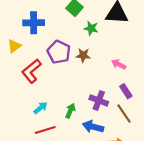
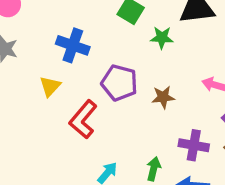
blue cross: (34, 23) -> (73, 45), turned 30
brown star: (83, 55) -> (163, 97), moved

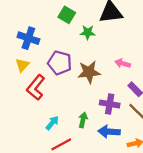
yellow triangle: (50, 86) -> (22, 65), moved
brown star: (163, 97) -> (89, 72), size x1.5

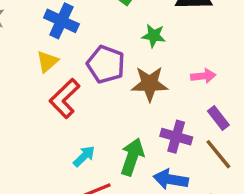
green star: (88, 32) -> (154, 36), moved
pink arrow: (123, 63) -> (203, 76), turned 152
green arrow: (83, 120) -> (132, 157), size x1.5

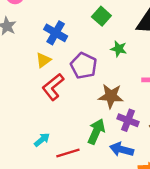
brown star: (150, 84) -> (111, 96), moved
cyan arrow: (84, 156) -> (42, 140), moved

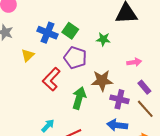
green square: (101, 16) -> (70, 31), moved
yellow triangle: (43, 60) -> (28, 55), moved
green arrow: (96, 131) -> (79, 98), moved

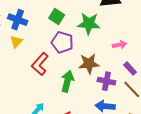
blue cross: (48, 33) -> (18, 20), moved
green star: (103, 39) -> (89, 24), size x1.6

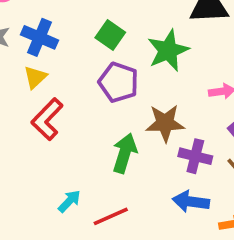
green star: (89, 24) -> (168, 51), turned -30
red L-shape: (40, 64) -> (47, 119), moved

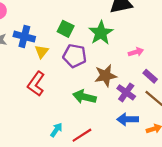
yellow triangle: (35, 77) -> (42, 52), moved
green arrow: (125, 153) -> (84, 97), turned -85
purple cross: (195, 156) -> (126, 92), turned 30

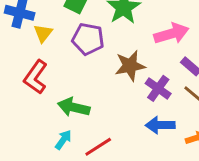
pink arrow: (136, 52) -> (171, 34), size x1.6
green arrow: (84, 97) -> (74, 107), moved

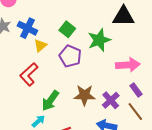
brown star: (130, 66) -> (84, 95), moved
green arrow: (74, 107) -> (50, 101), turned -80

